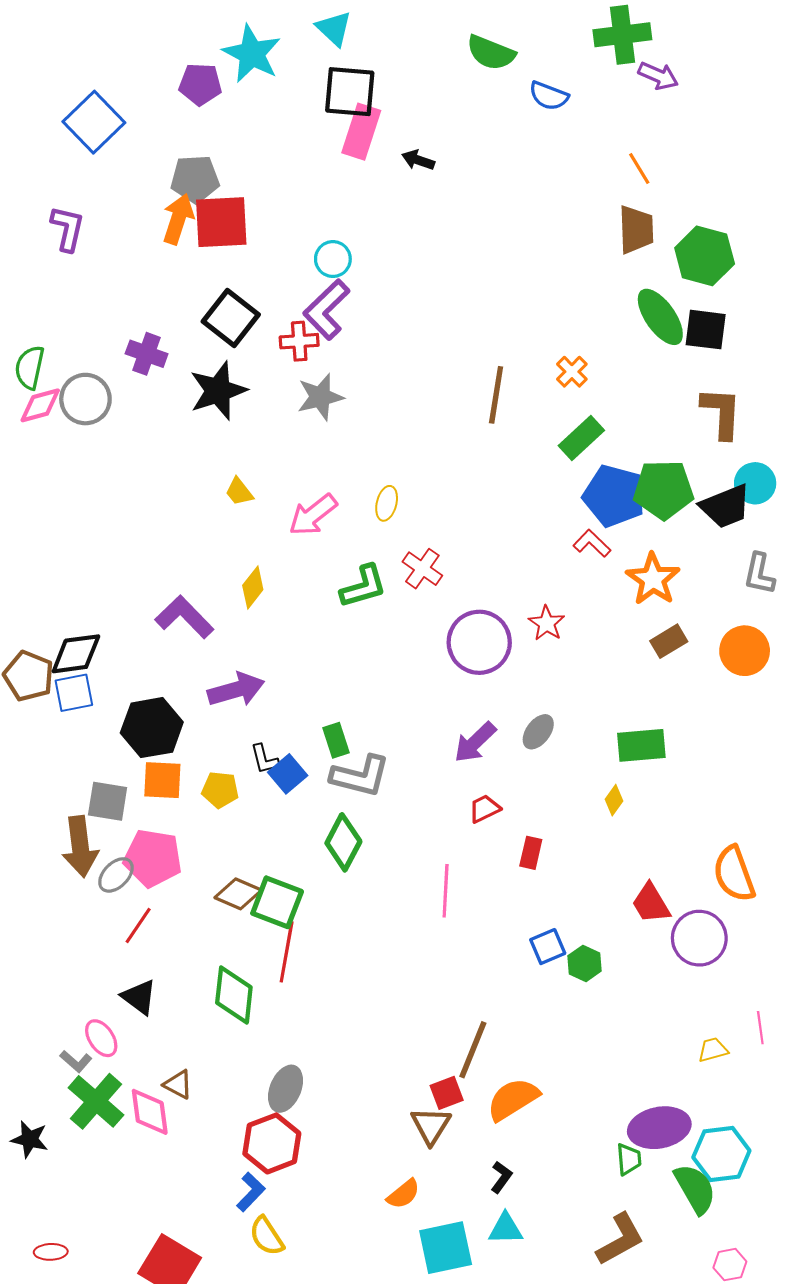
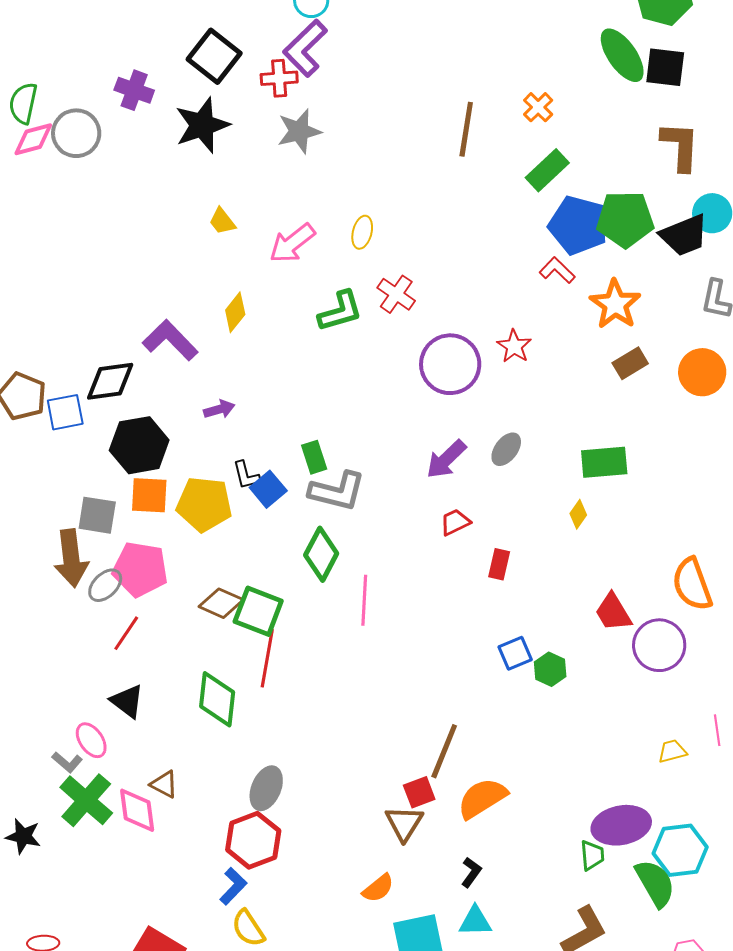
black diamond: (76, 654) -> (110, 381), moved
purple arrow: (236, 690) -> (219, 409), size x0.6
yellow pentagon: (220, 790) -> (204, 504), size x1.6
pink line: (446, 891) -> (364, 600), moved

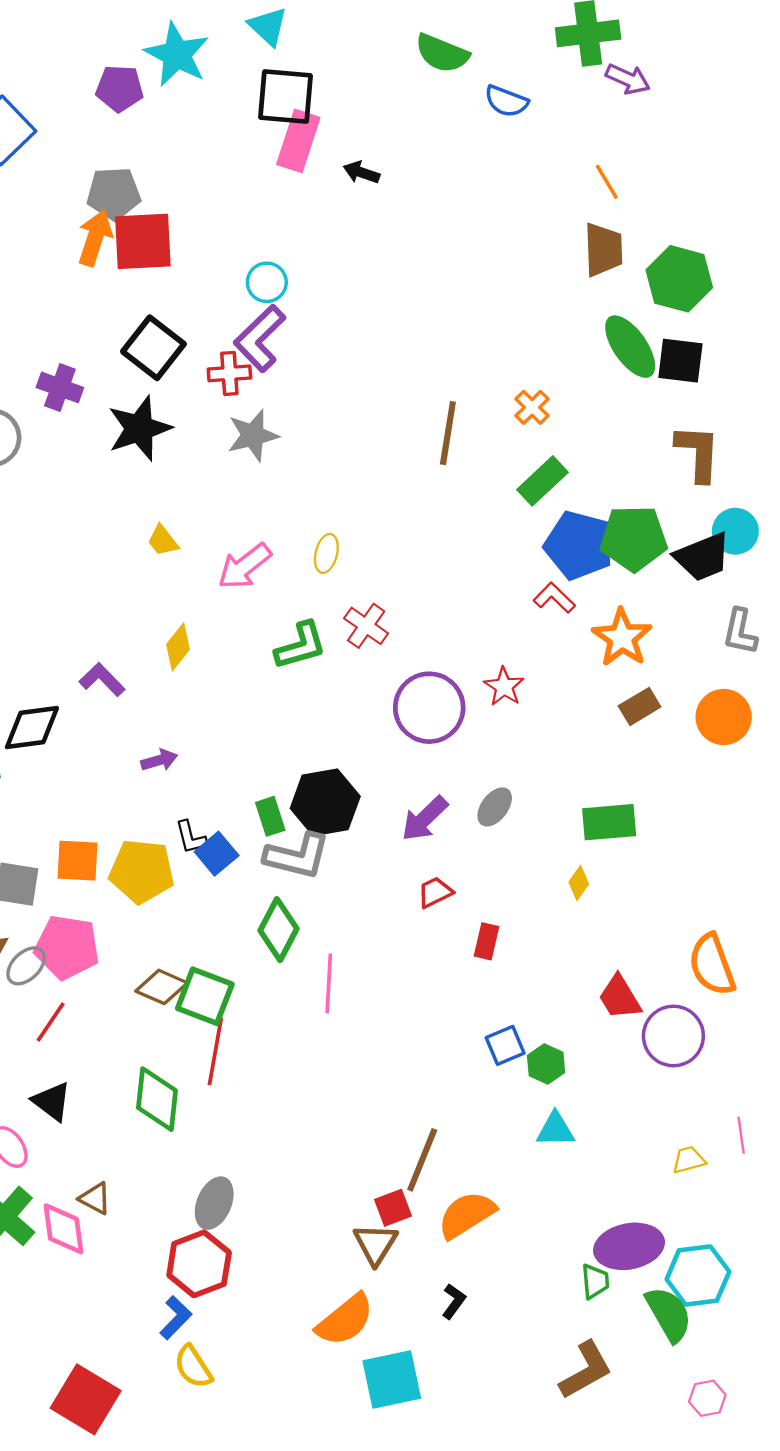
purple L-shape: (170, 340) -> (102, 680), size x0.7
black hexagon: (139, 445) -> (325, 802), moved
orange semicircle: (378, 888) -> (345, 1320), size x1.6
cyan triangle: (475, 921) -> (555, 1129), moved

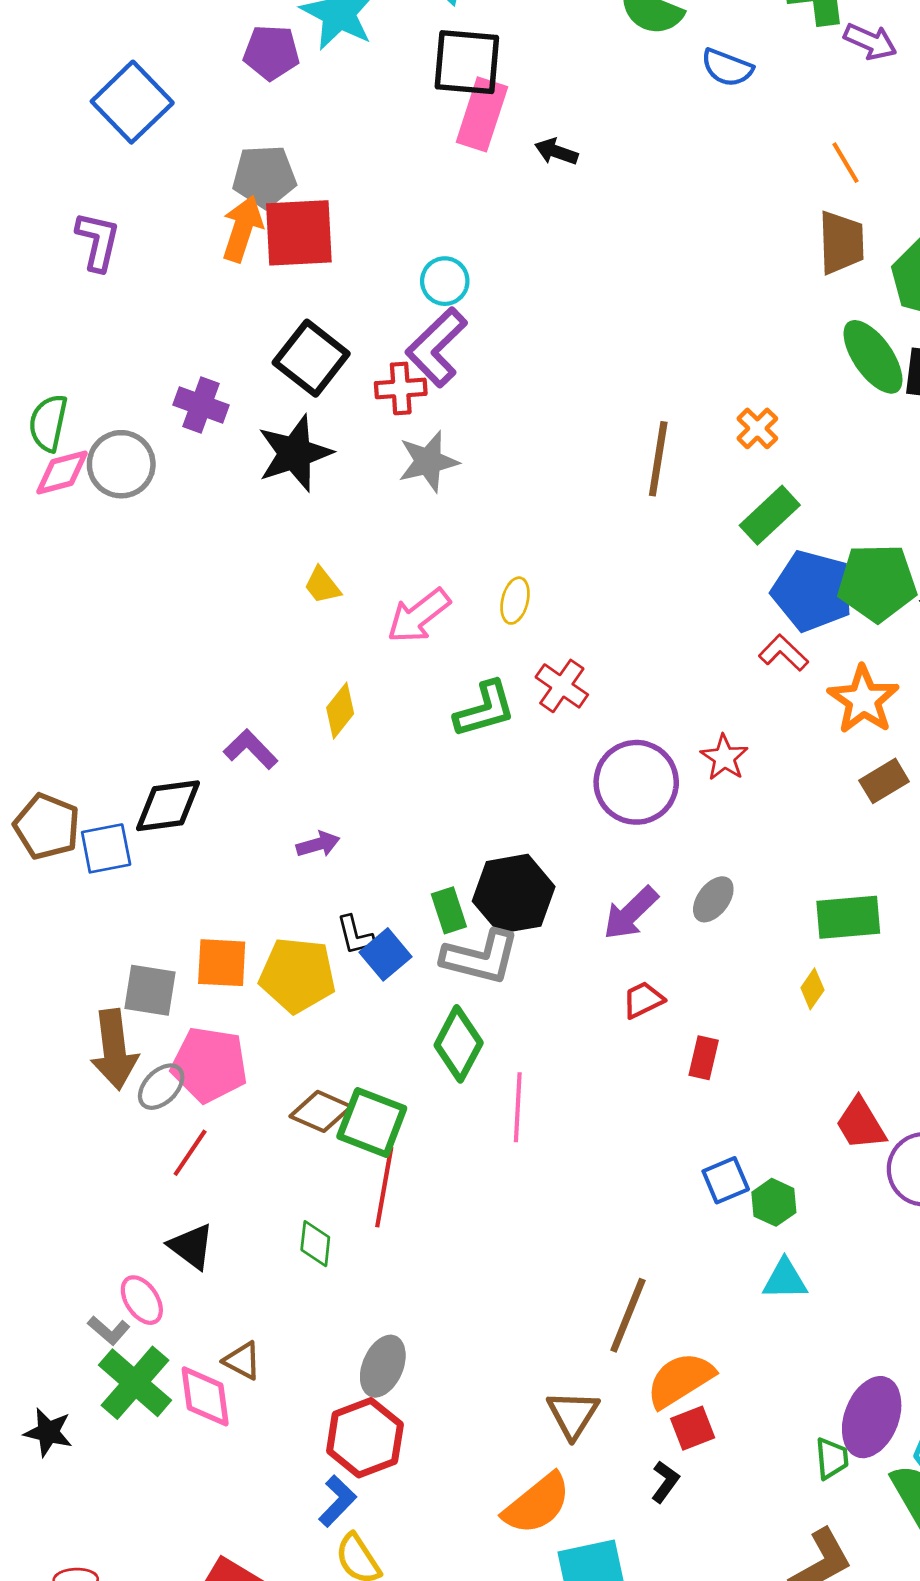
green diamond: (157, 1099) -> (315, 1244), size x0.6
red square: (393, 1208) -> (693, 1428), moved
purple ellipse: (629, 1246) -> (872, 1417), turned -58

